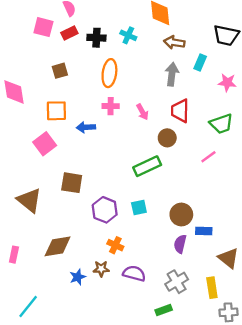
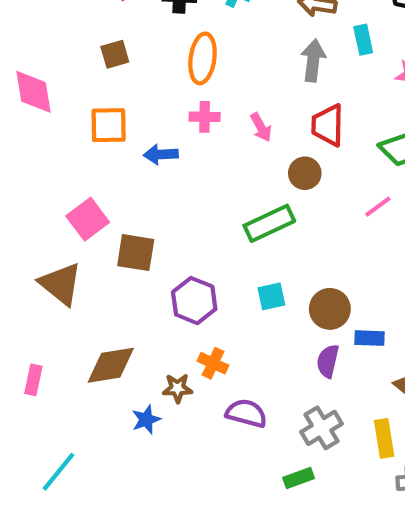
cyan rectangle: (200, 62) -> (363, 40), turned -35
pink square: (45, 144) -> (88, 219), moved
cyan square: (139, 207) -> (271, 296), moved
brown star: (101, 269) -> (177, 388), moved

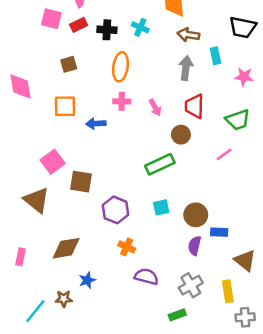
brown star: (177, 388) -> (64, 299), moved

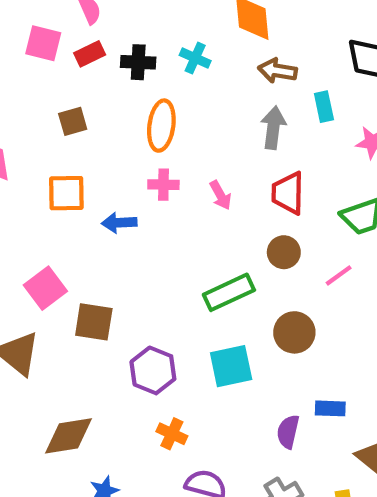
brown circle: (181, 135) -> (284, 252), moved
cyan square: (161, 207) -> (231, 366), size x1.5
brown circle: (196, 215) -> (294, 332), moved

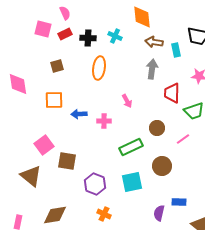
cyan rectangle: (324, 107) -> (176, 50), moved
pink cross: (163, 185) -> (104, 121), moved
red trapezoid: (288, 193) -> (172, 93), moved

